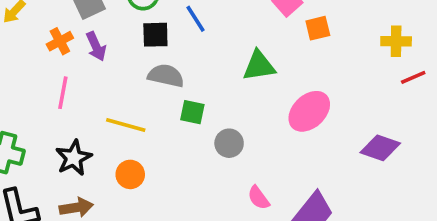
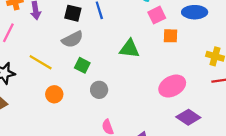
gray semicircle: (166, 76) -> (72, 39), turned 125
pink ellipse: (309, 111) -> (172, 86), moved
orange circle: (130, 174) -> (54, 94), moved

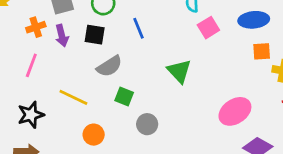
black square: (73, 13) -> (95, 35), moved
orange square: (171, 36) -> (262, 51), moved
green triangle: (129, 49) -> (179, 71), turned 45

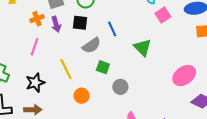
blue line: (139, 28) -> (112, 29), moved
yellow line: (73, 97) -> (66, 69), turned 40

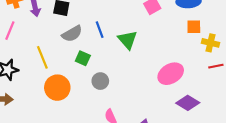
blue line: (112, 29) -> (100, 30), moved
orange circle: (82, 96) -> (57, 88), size x1.5

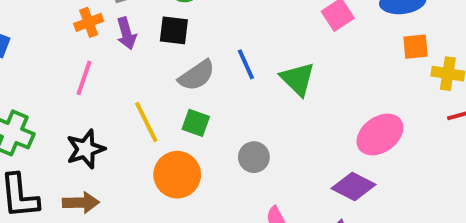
green square: (83, 58) -> (196, 123), moved
purple diamond: (188, 103) -> (353, 187), moved

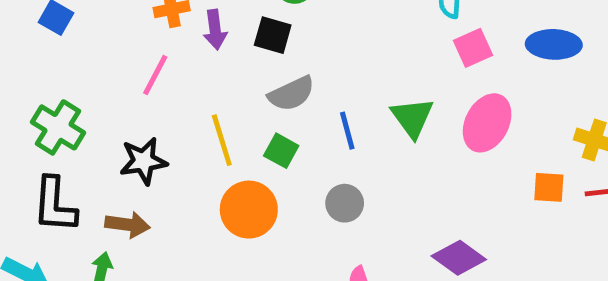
orange square: (416, 47) -> (549, 187), moved
blue line: (246, 64) -> (347, 131), moved
pink ellipse: (380, 134) -> (487, 123), moved, turned -36

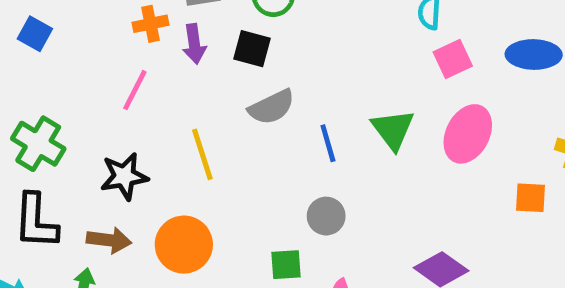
green square: (281, 151) -> (286, 265), moved, turned -32
orange circle: (249, 210) -> (184, 245), moved

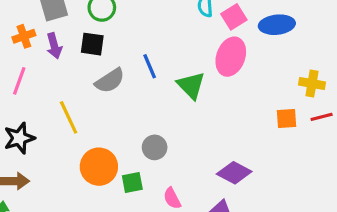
pink square: (453, 59) -> (234, 17), moved
pink ellipse: (468, 134) -> (231, 57), moved
blue line: (328, 143) -> (150, 66), moved
orange circle: (184, 245) -> (99, 167), moved

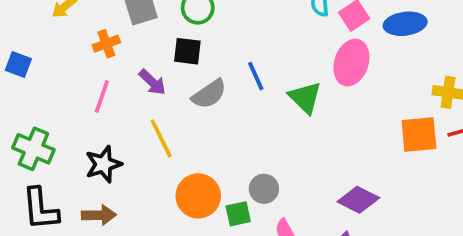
purple arrow: (54, 46) -> (152, 82), moved, turned -30
orange square: (287, 119) -> (419, 134), size x1.5
gray circle: (155, 147) -> (264, 189), moved

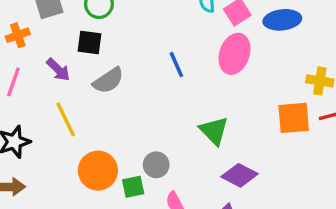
blue line: (256, 76) -> (176, 65), moved
green triangle: (305, 98) -> (214, 131), moved

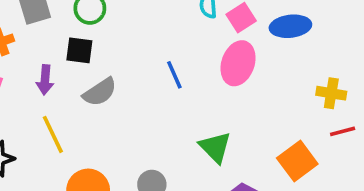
purple arrow: (58, 70) -> (45, 80), turned 50
orange square: (294, 118) -> (297, 161), moved, turned -32

